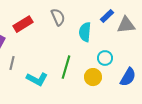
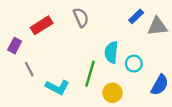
cyan semicircle: (85, 32) -> (111, 52), moved
gray line: (12, 63) -> (29, 69), turned -40
yellow circle: (93, 77) -> (112, 93), moved

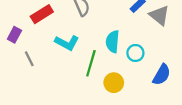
gray triangle: (157, 26) -> (159, 15), turned 45
cyan L-shape: (57, 87) -> (67, 43), moved

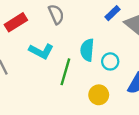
yellow circle: (114, 83) -> (99, 95), moved

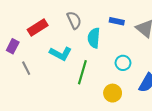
blue rectangle: (113, 13) -> (117, 21), moved, turned 56
cyan semicircle: (87, 50) -> (94, 38), moved

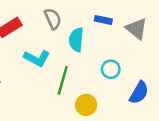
yellow circle: (113, 93) -> (86, 105), moved

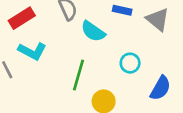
cyan semicircle: (76, 40) -> (93, 31), turned -60
cyan L-shape: (37, 58) -> (32, 51), moved

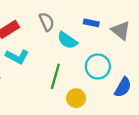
cyan circle: (130, 63) -> (98, 66), size x1.5

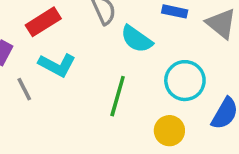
yellow circle: (76, 98) -> (169, 131), moved

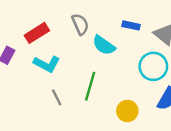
cyan circle: (185, 81) -> (153, 66), moved
gray line: (24, 89) -> (57, 97), moved

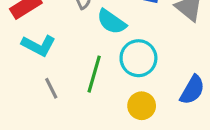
cyan circle: (153, 66) -> (138, 58), moved

